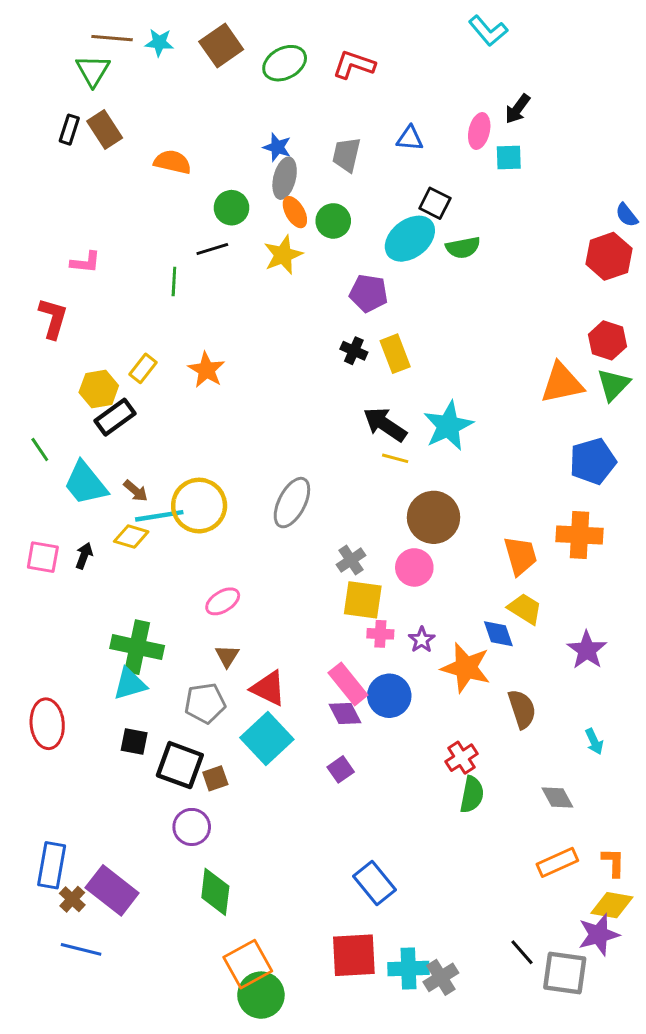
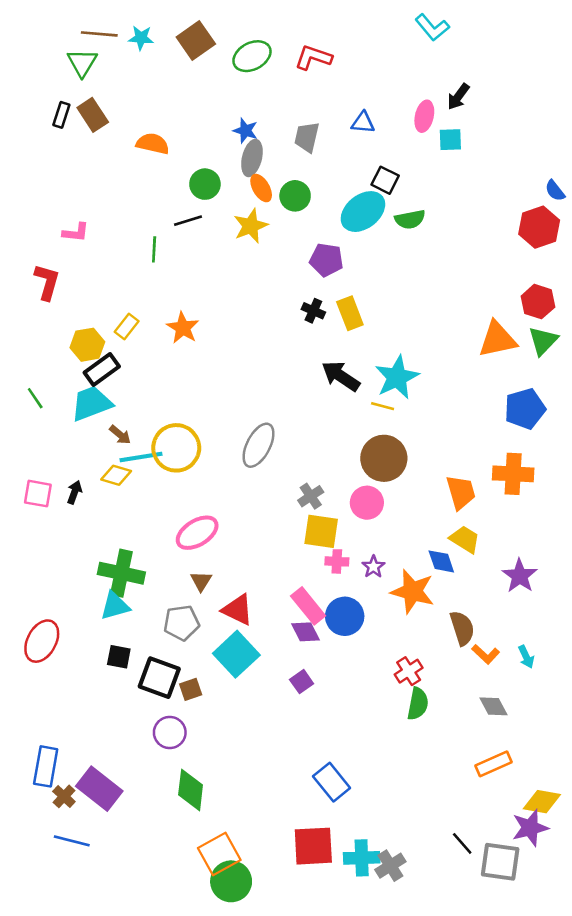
yellow line: (395, 458) -> (383, 406), moved
cyan trapezoid: (86, 483) -> (91, 403), moved, turned 108
pink ellipse: (223, 601) -> (197, 533), size x1.4
red ellipse: (47, 724) -> (42, 641), turned 33
orange L-shape: (613, 862) -> (486, 654), moved, turned 132

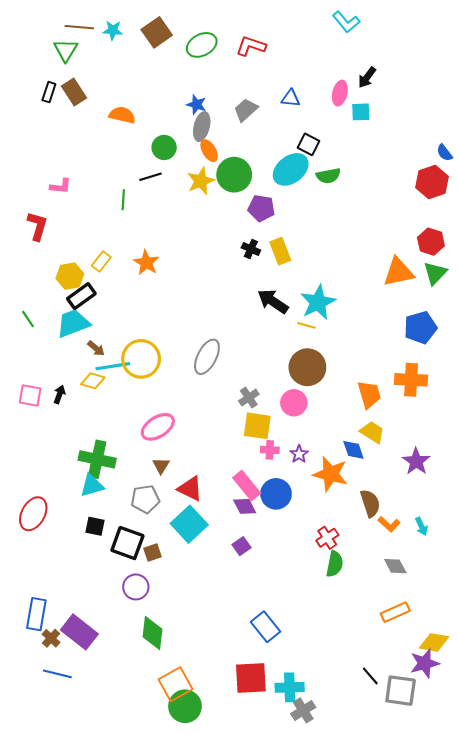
gray trapezoid: (307, 137) -> (246, 110), turned 35
green circle: (295, 196) -> (234, 175), moved, size x1.4
gray cross: (390, 866) -> (303, 710), moved

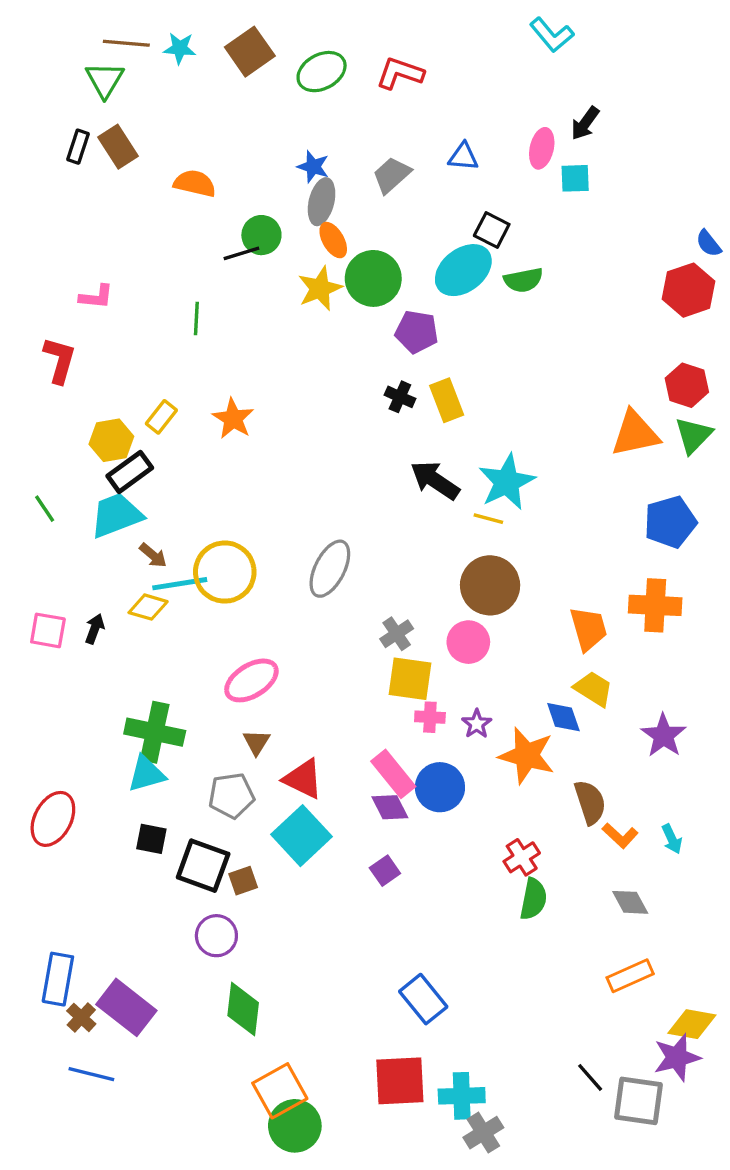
black line: (150, 177) -> (241, 253), moved

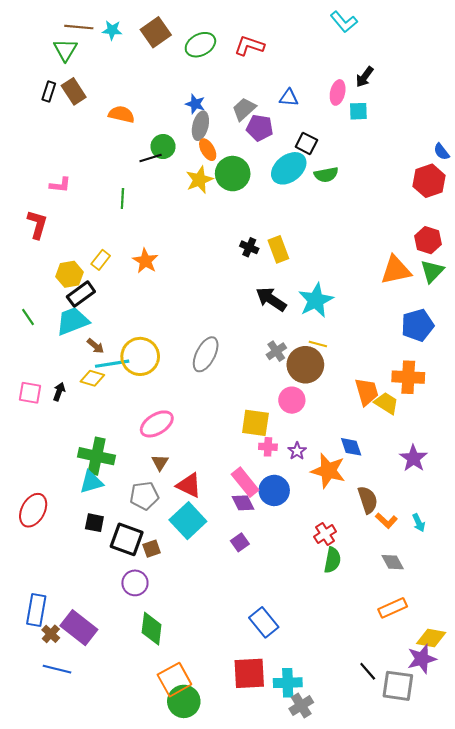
purple pentagon: (417, 332) -> (260, 128), moved
yellow line: (488, 519) -> (318, 344), moved
gray cross: (397, 634) -> (276, 351), moved
yellow trapezoid: (593, 689) -> (386, 403), moved

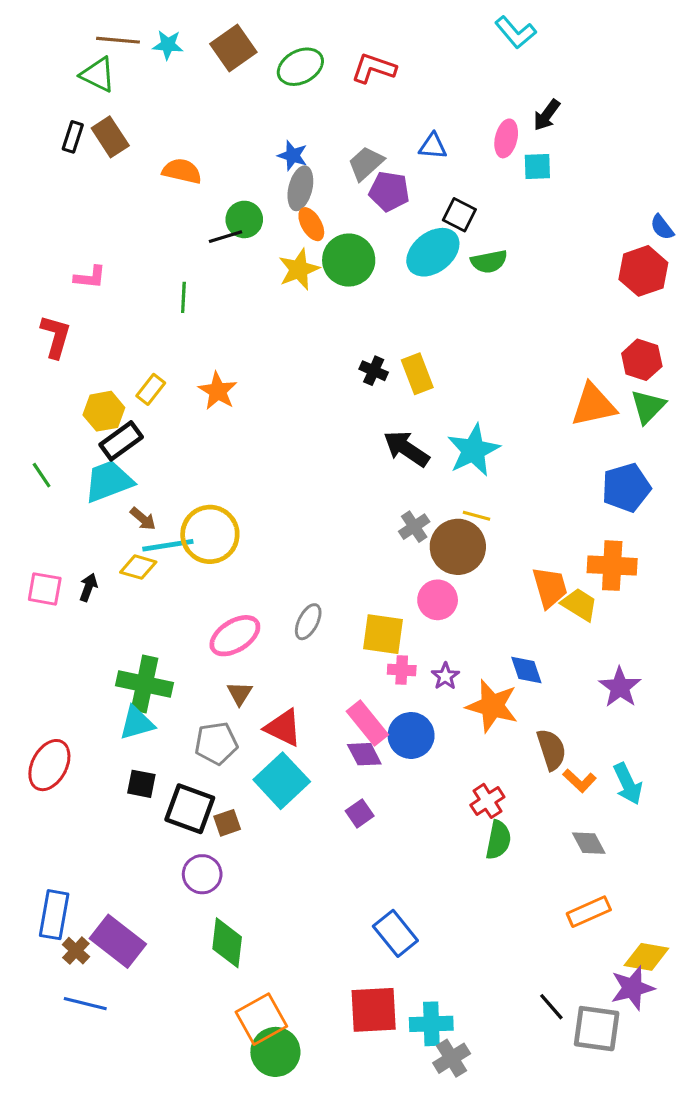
green triangle: (65, 50) -> (98, 74), turned -35
gray ellipse: (206, 354) -> (308, 622), moved, size x0.7
cyan arrow: (419, 523) -> (628, 784), size x1.5

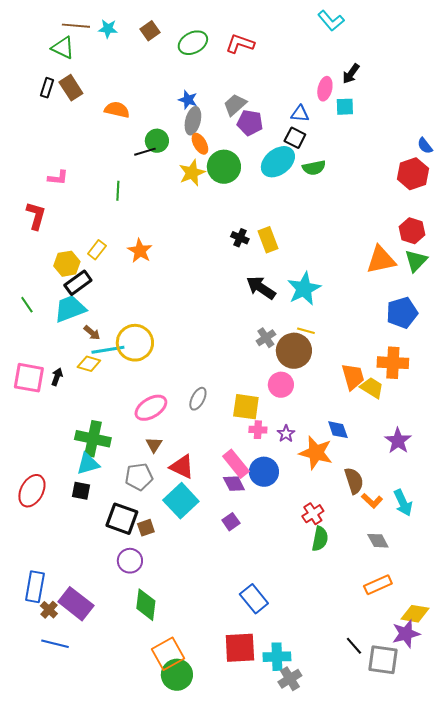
brown square: (233, 48) -> (150, 31), size x0.7
blue triangle: (433, 146) -> (300, 114), moved
pink square: (45, 589) -> (29, 378), size x1.4
black square: (141, 784) -> (81, 491), moved

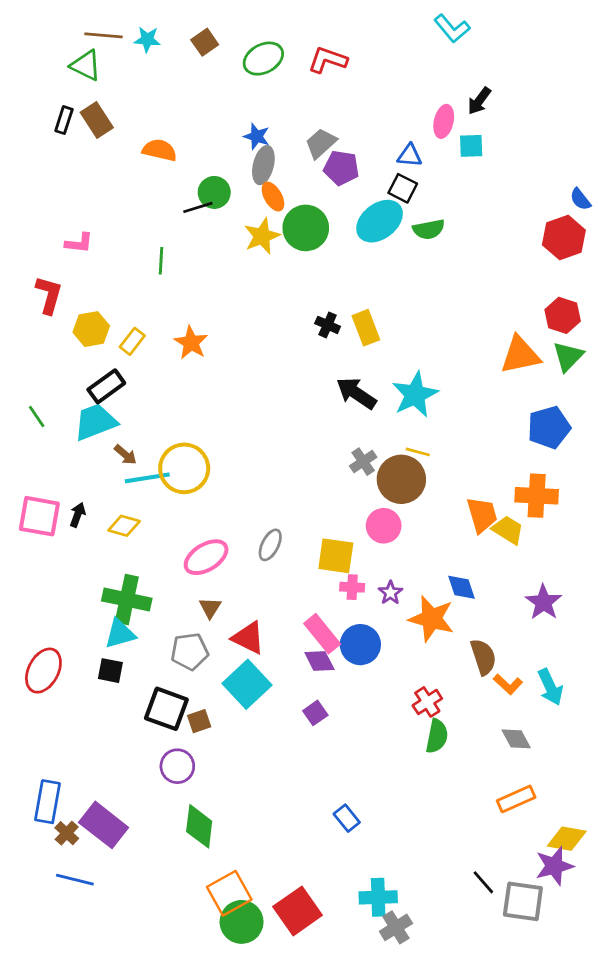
yellow hexagon: (67, 264) -> (91, 329), moved
yellow diamond: (89, 364) -> (124, 526), moved
blue rectangle: (254, 599) -> (347, 818), size x0.7
red square: (240, 648) -> (298, 911), moved, turned -32

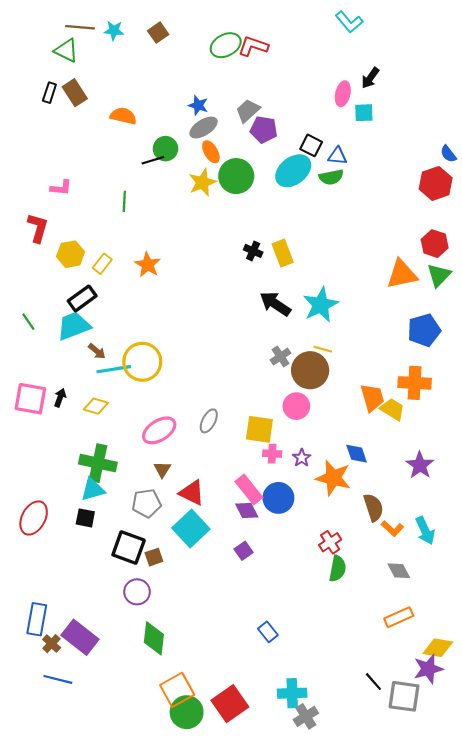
green ellipse: (263, 59) -> (226, 45), moved
blue triangle: (410, 156) -> (338, 156), moved
gray ellipse: (263, 165) -> (203, 128), turned 44

